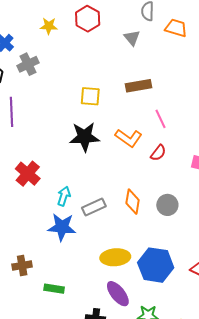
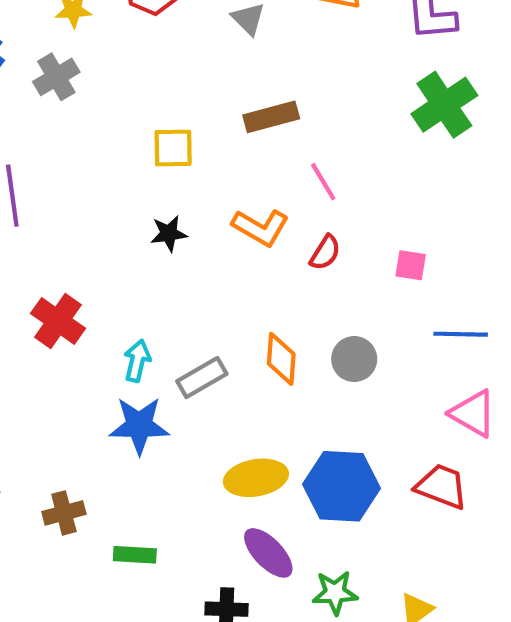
gray cross: (28, 64) -> (56, 77), moved
black star: (84, 137) -> (169, 234), size x0.6

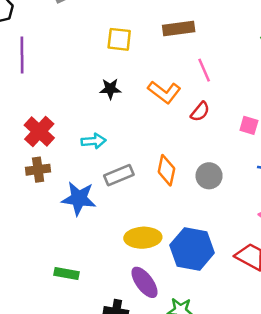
cyan arrow: (137, 361) -> (94, 141), moved, turned 65
brown cross: (64, 513) -> (38, 170), moved

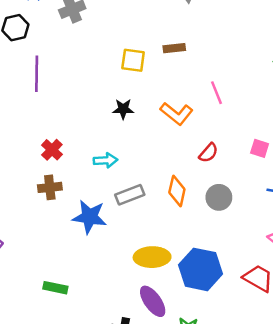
brown rectangle: (179, 28) -> (174, 48), moved, size x0.7
red semicircle: (200, 112) -> (209, 153), moved
red cross: (39, 132) -> (52, 150), size x0.7
green rectangle: (67, 273) -> (55, 288), moved

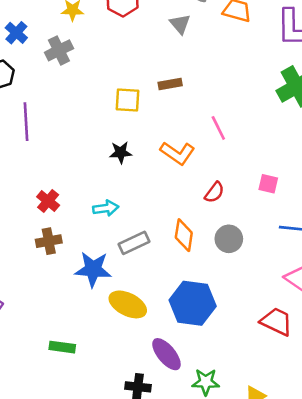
yellow ellipse: (152, 257) -> (128, 304), moved, turned 32
blue hexagon: (200, 269) -> (193, 303), moved

